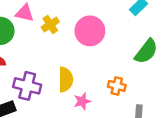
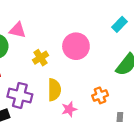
yellow cross: (50, 24) -> (40, 58), moved
orange cross: (117, 86) -> (100, 95), turned -35

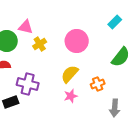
yellow cross: (40, 58) -> (40, 44), moved
yellow semicircle: (54, 90) -> (70, 74), moved, turned -138

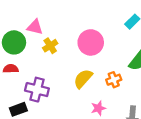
orange cross: (98, 84) -> (114, 80), moved
pink star: (71, 96) -> (98, 108), moved

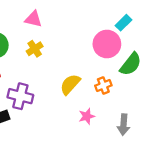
pink triangle: (35, 27) -> (33, 19), moved
pink circle: (91, 42) -> (107, 44), moved

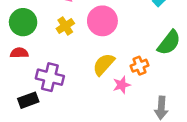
pink circle: (107, 44) -> (102, 21), moved
pink star: (87, 116) -> (122, 85), moved

